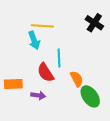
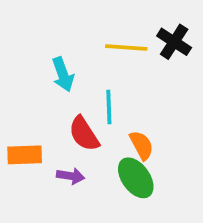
yellow line: (42, 26) -> (126, 48), moved
green ellipse: (90, 96) -> (136, 178), moved

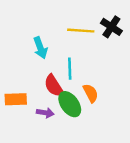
green ellipse: (136, 178) -> (70, 104), moved

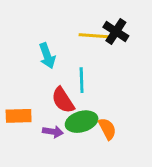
black cross: (111, 27) -> (116, 31), moved
orange semicircle: (91, 93) -> (107, 129), moved
green ellipse: (70, 104) -> (82, 122), turned -70

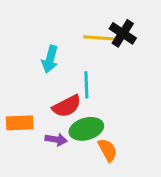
cyan arrow: (47, 56) -> (50, 59), turned 35
red semicircle: (63, 100) -> (67, 106), turned -84
orange semicircle: (107, 129) -> (108, 150), moved

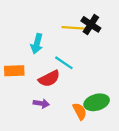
cyan line: (86, 85) -> (64, 63), turned -54
orange rectangle: (20, 123) -> (14, 71), moved
green ellipse: (86, 129) -> (97, 102), moved

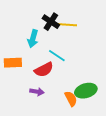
black cross: (91, 24) -> (51, 22), moved

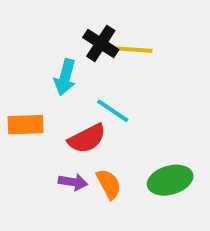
orange semicircle: (71, 99) -> (109, 184), moved

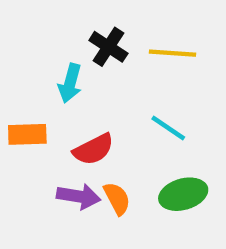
yellow line: (130, 49) -> (173, 53), moved
cyan line: (113, 111) -> (168, 128), moved
purple arrow: (73, 182) -> (79, 196), size x1.4

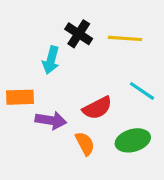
cyan line: (168, 128) -> (142, 91), moved
red semicircle: (93, 149) -> (97, 108), moved
purple arrow: (79, 196) -> (51, 120), moved

